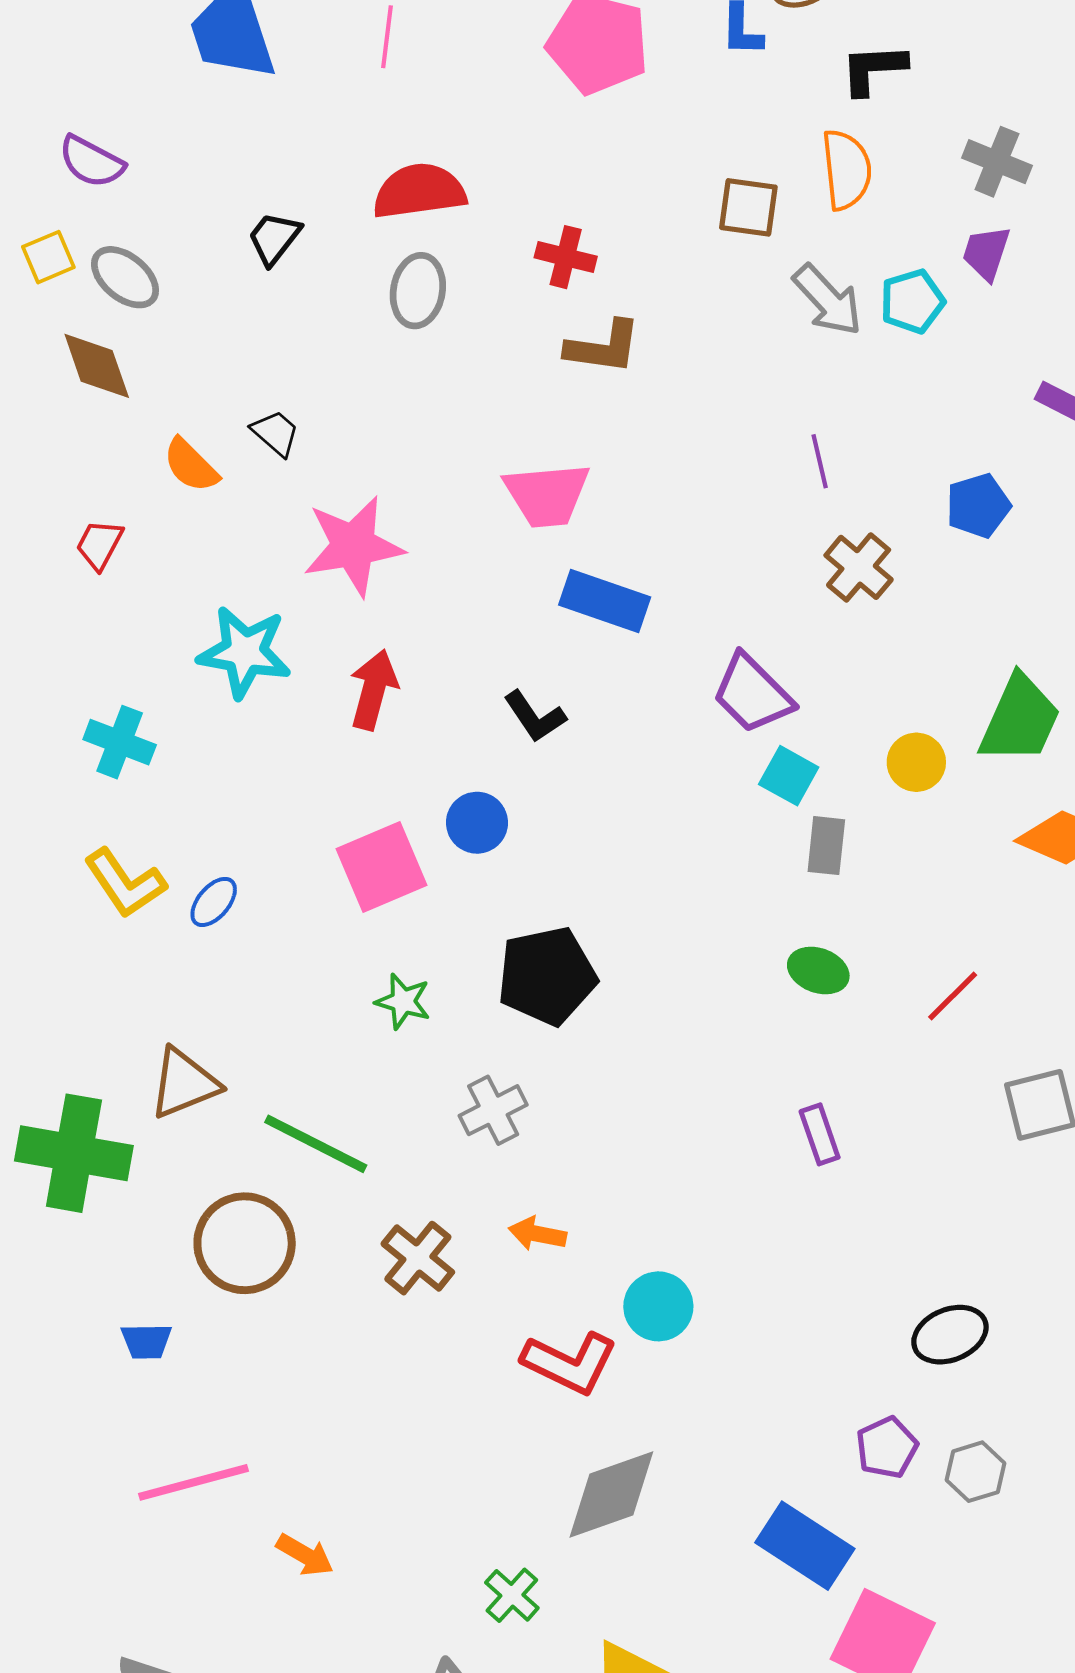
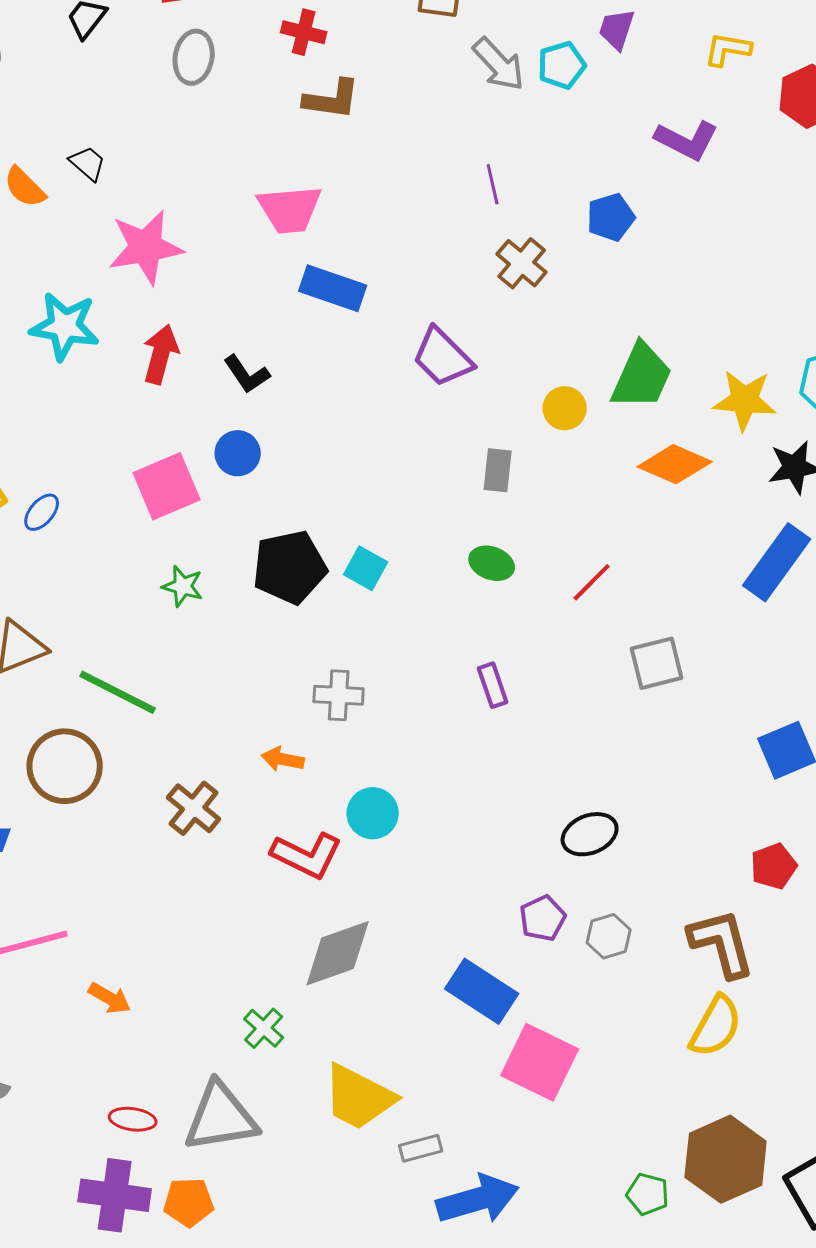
black L-shape: (535, 717) -> (247, 374), moved
cyan square: (789, 776) -> (366, 568), moved
gray cross: (493, 1110) -> (339, 695), moved, turned 30
brown cross: (418, 1258) -> (194, 808), moved

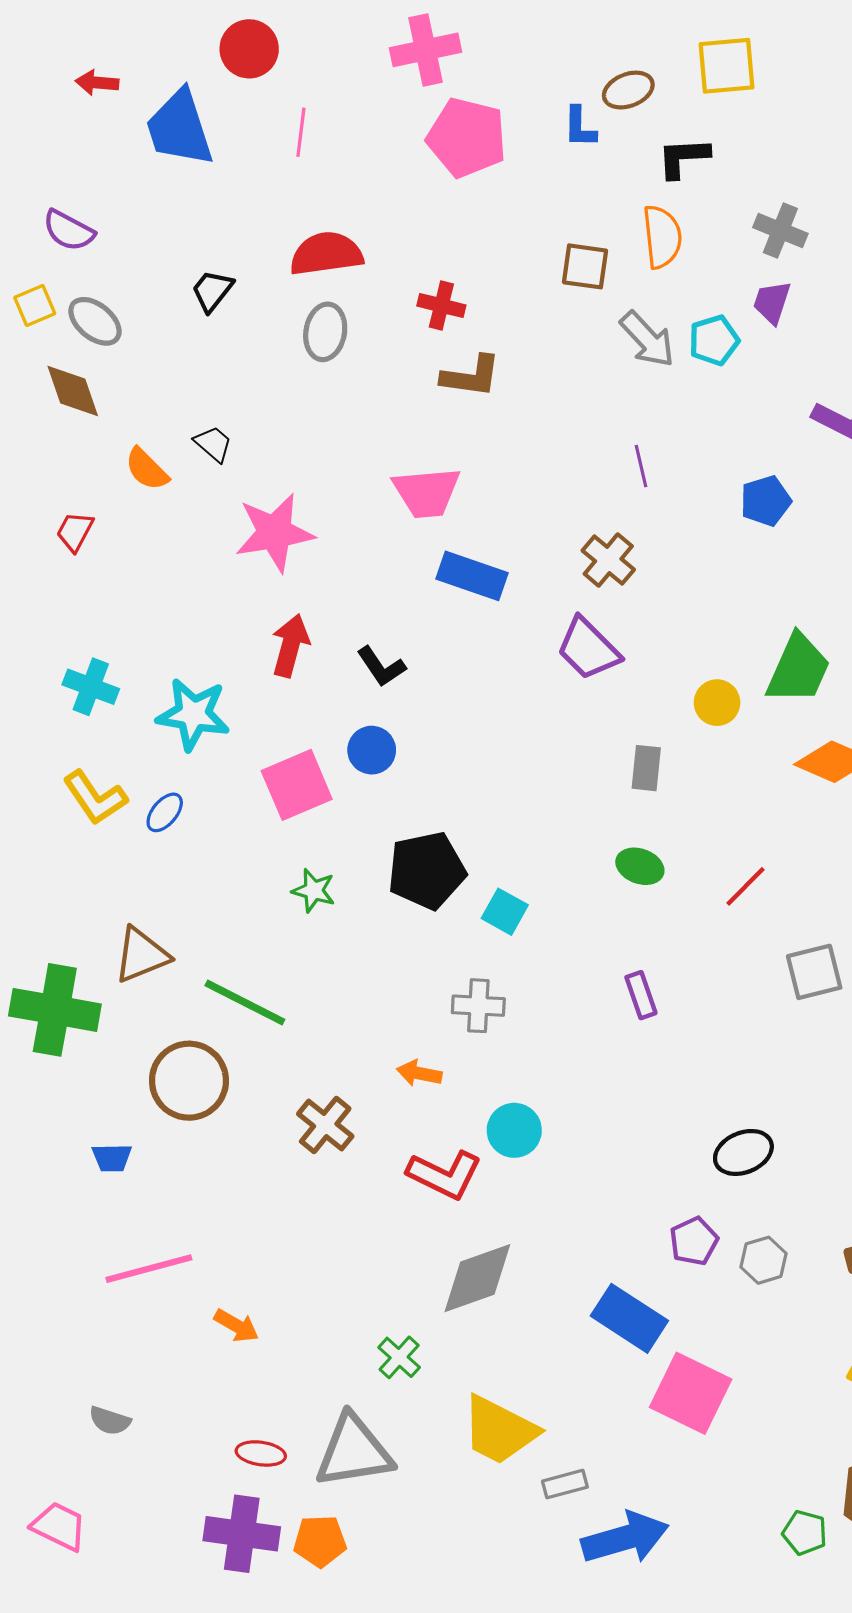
brown cross: (522, 263) -> (608, 560), moved
cyan star: (65, 326) -> (193, 714), moved
cyan square: (366, 568) -> (505, 912), moved

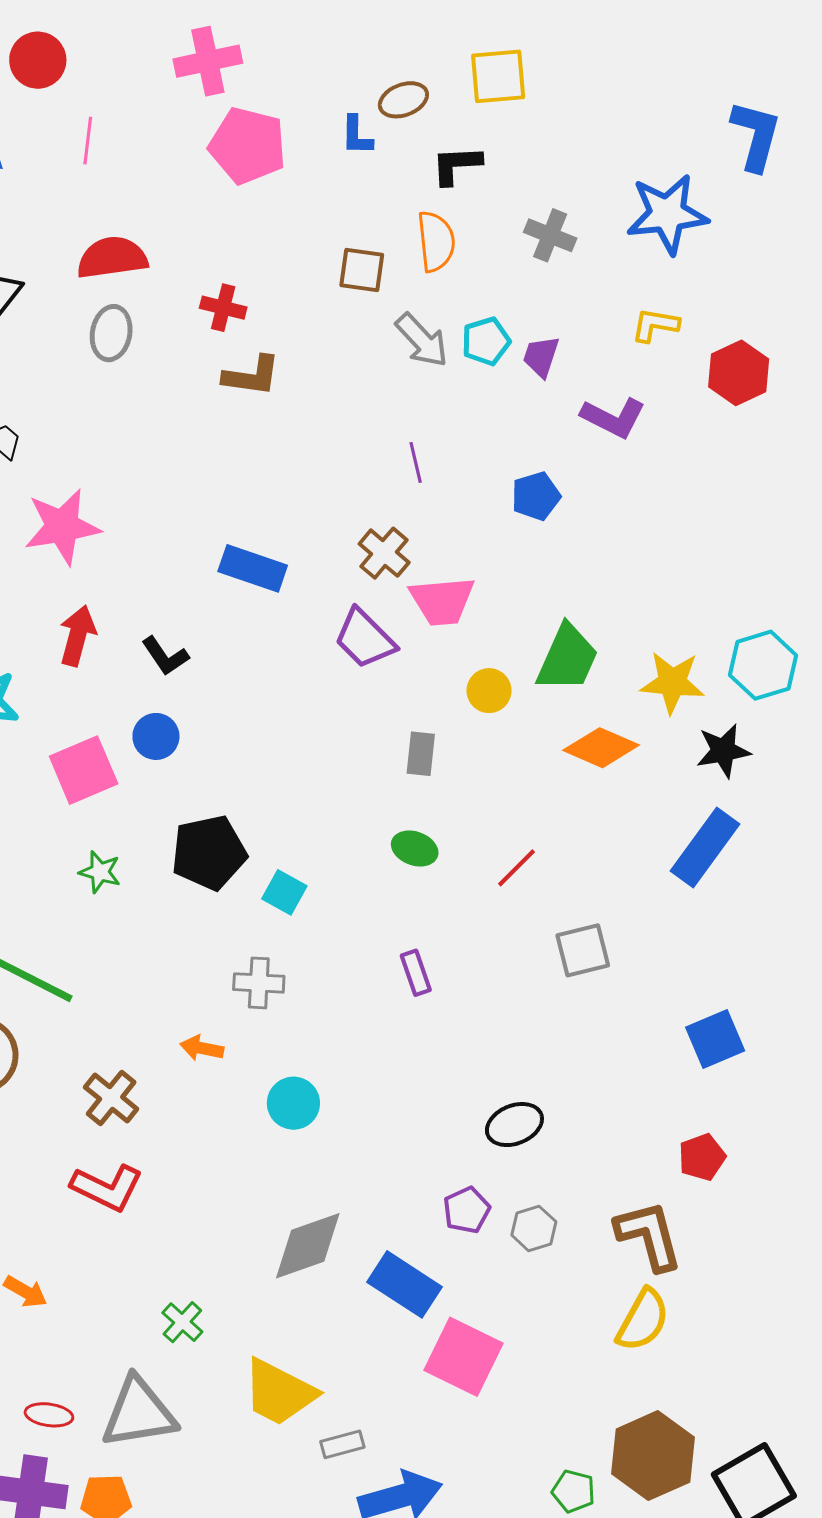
purple trapezoid: (772, 302) -> (541, 357), moved
pink trapezoid: (427, 492) -> (442, 601), moved
red L-shape: (445, 1175) -> (107, 1188), moved
gray diamond: (477, 1278) -> (308, 1246), moved

